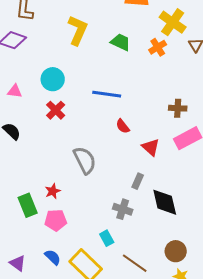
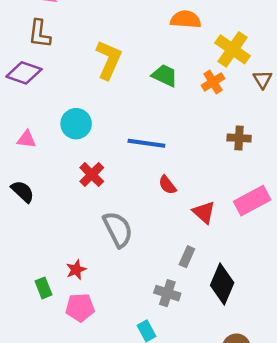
brown cross: (178, 108) -> (239, 138), moved
red cross: (56, 110) -> (92, 175), moved
black diamond: (165, 202) -> (222, 284), turned 36
green rectangle: (28, 205) -> (43, 288), size x0.7

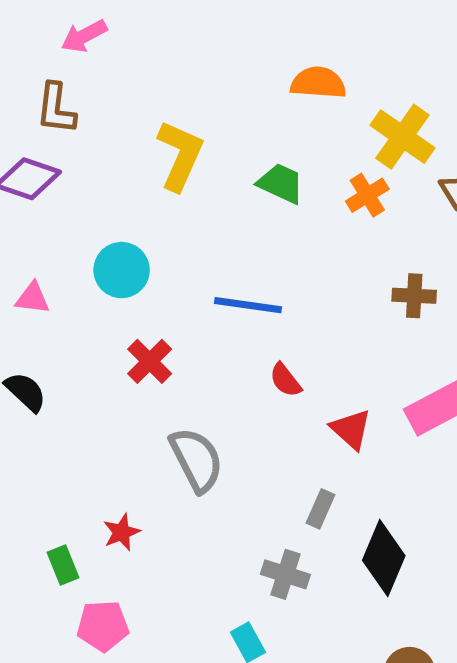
pink pentagon: (80, 307) -> (103, 626), moved

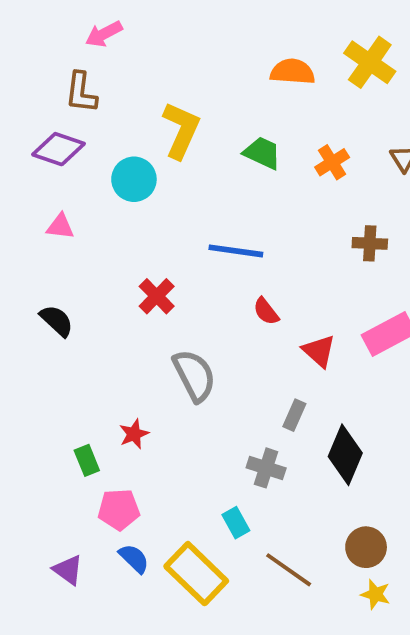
yellow cross: (402, 137) -> (370, 62), moved
cyan circle: (122, 270) -> (134, 179), moved
pink triangle: (33, 298) -> (60, 226), moved

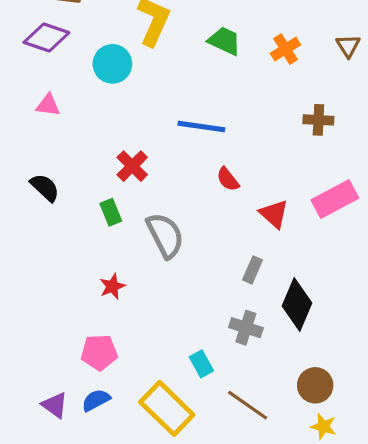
green rectangle: (87, 460) -> (111, 212), moved
gray cross: (266, 468) -> (246, 328), moved
blue semicircle: (134, 559) -> (96, 400), moved, turned -72

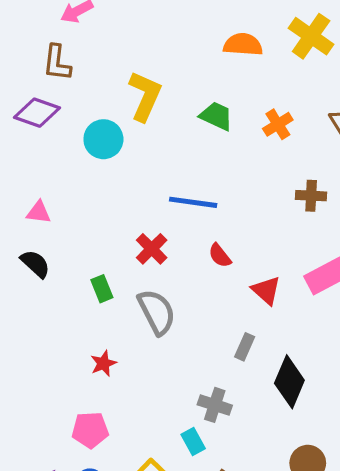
pink triangle: (48, 105) -> (39, 212), moved
red cross: (132, 166) -> (152, 249), moved
gray cross: (246, 328) -> (215, 405), moved

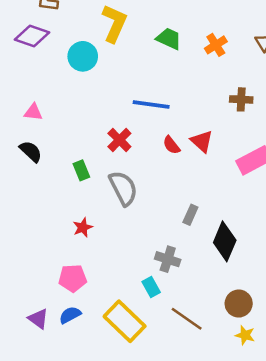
red triangle: (266, 290) -> (202, 141), moved

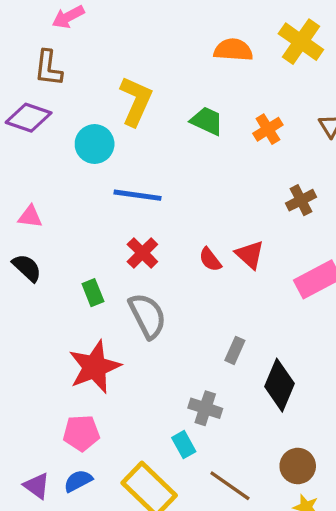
brown cross: (241, 99) -> (301, 200), turned -30
blue line: (151, 105) -> (138, 195), moved
red star: (83, 227) -> (95, 367), size x2.0

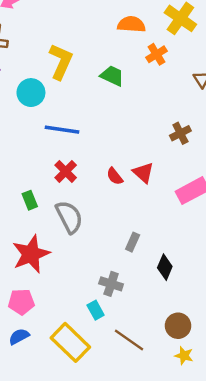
orange cross: (268, 129) -> (156, 54), moved
black diamond: (280, 385) -> (165, 267), size x0.7

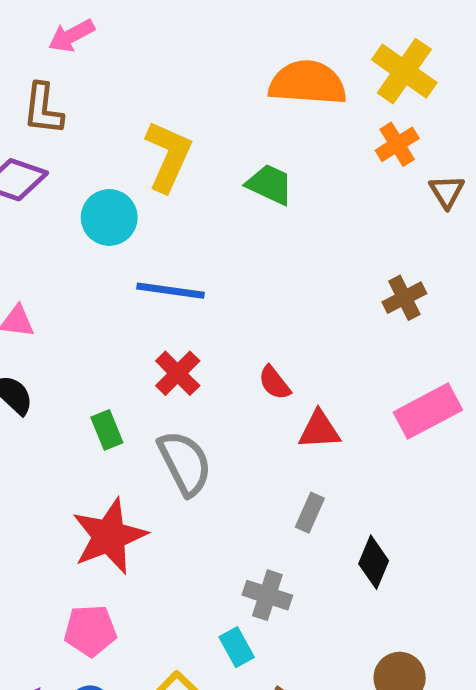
orange semicircle: (131, 24) -> (307, 83), size x1.4
orange cross: (156, 54) -> (397, 144), moved
red triangle: (143, 173) -> (319, 430), moved, turned -45

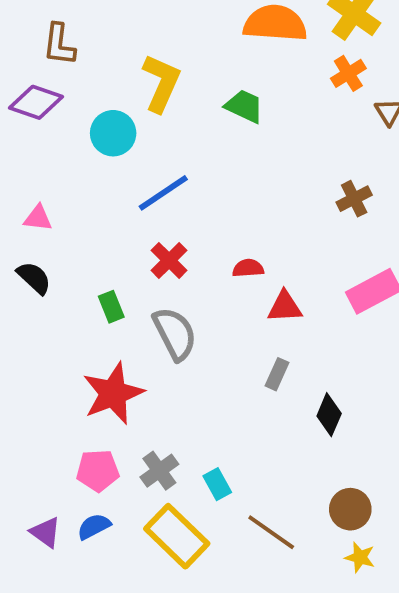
blue line: (171, 291) -> (163, 193), turned -42
red semicircle: (274, 383) -> (248, 268), turned 124
gray cross: (267, 595) -> (159, 471), moved, turned 36

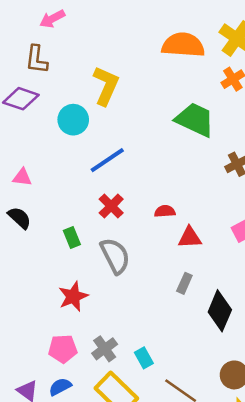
green trapezoid: (244, 106) -> (195, 120), moved, size x1.5
red star: (113, 393) -> (73, 296), size x0.7
black diamond: (329, 415) -> (220, 311), size x1.4

